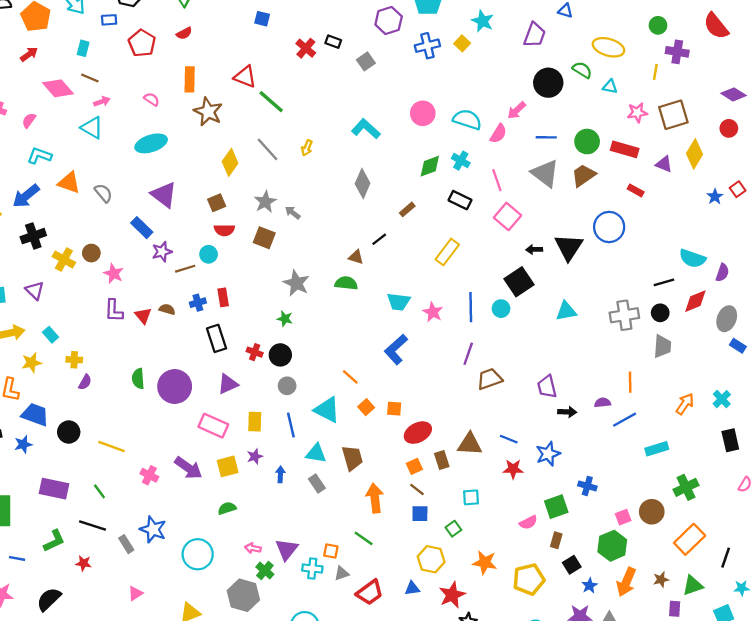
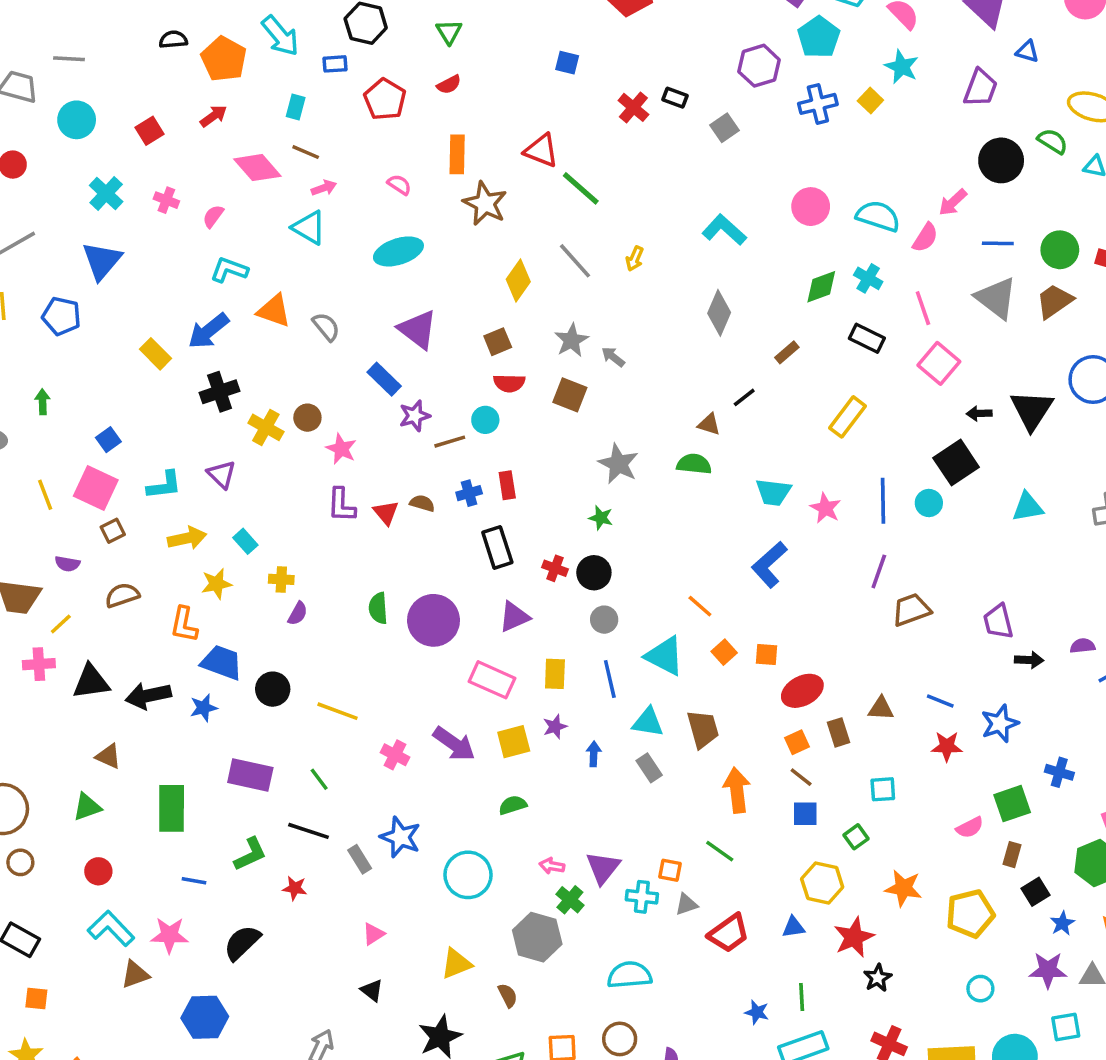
brown triangle: (470, 444) -> (881, 708), size x0.7

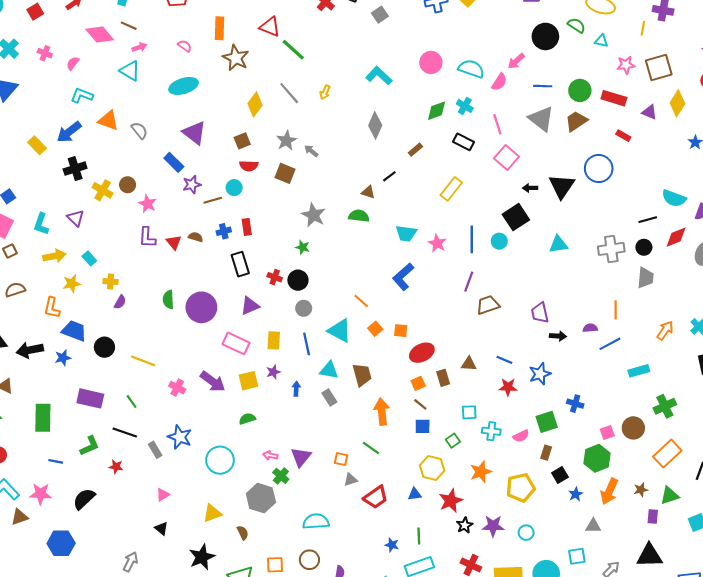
cyan L-shape: (164, 485) -> (41, 224), turned 115
orange star: (903, 888) -> (481, 472), turned -30
cyan cross: (642, 897) -> (491, 431), moved
purple star: (1048, 970) -> (493, 526), moved

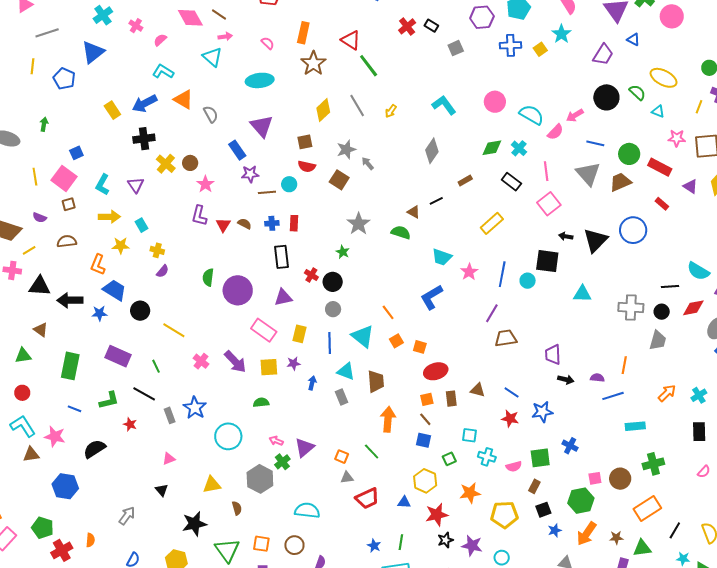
black square: (516, 217) -> (547, 261), turned 30

